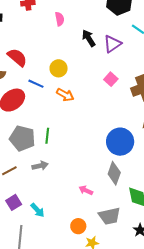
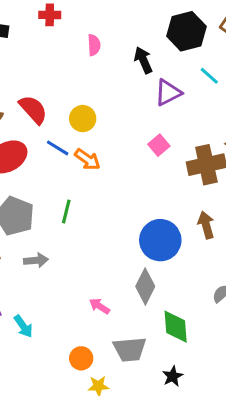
black arrow: (89, 38) -> (143, 60), moved
red semicircle: (17, 57) -> (33, 109), moved
blue line: (36, 84) -> (58, 148), moved
green line: (47, 136) -> (66, 212), moved

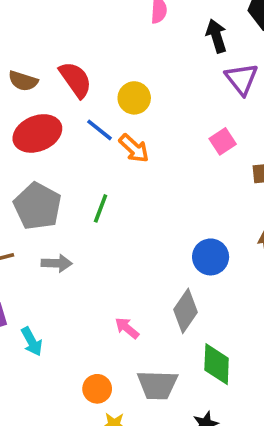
purple triangle: (168, 93) -> (242, 79), turned -48
blue circle: (160, 240) -> (211, 257), size x0.7

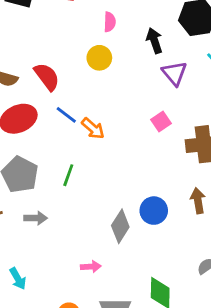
yellow circle: (134, 98) -> (99, 58), moved
gray diamond: (186, 311) -> (120, 226), moved
pink arrow: (127, 328) -> (91, 267), turned 138

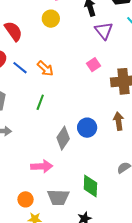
blue line: (66, 115) -> (20, 68), moved
green line: (68, 175) -> (40, 102), moved
pink arrow: (91, 267) -> (42, 166), size x1.5

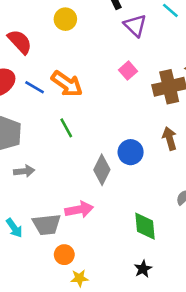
orange arrow: (45, 68) -> (67, 84), size x1.4
green line: (40, 102) -> (66, 128), turned -42
gray trapezoid: (58, 197) -> (47, 225), moved

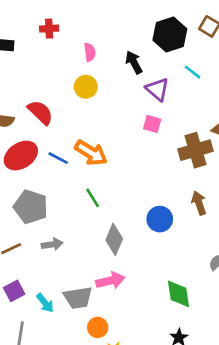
pink square: (128, 71) -> (152, 124), moved, turned -30
gray diamond: (102, 170) -> (114, 239), moved

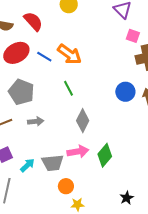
pink square: (152, 124) -> (133, 36), moved
blue circle: (160, 219) -> (125, 92), moved
green diamond: (179, 294) -> (105, 155), moved, turned 45
cyan arrow: (45, 303) -> (27, 165), turned -98

